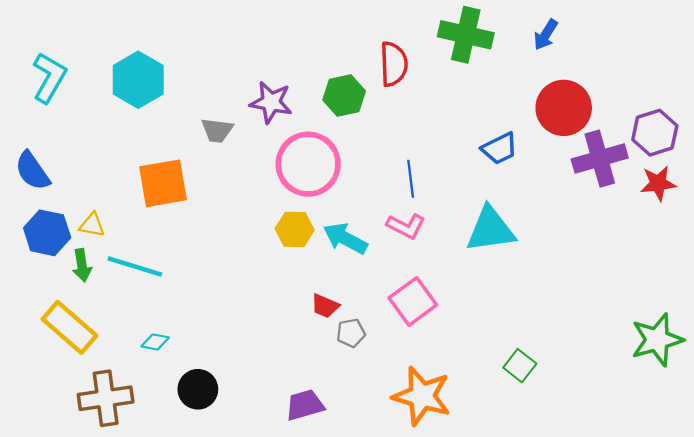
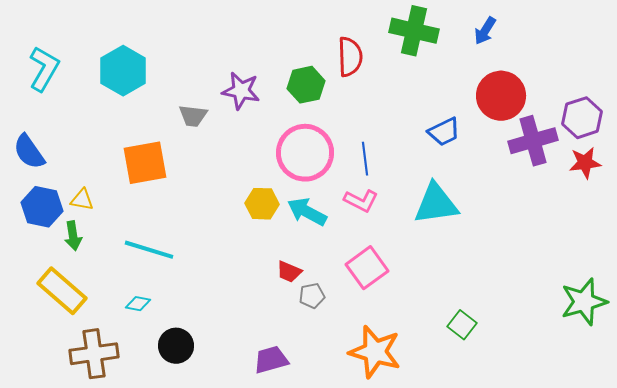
pink circle: (308, 164) -> (305, 153), moved
cyan line: (135, 267) -> (149, 250), moved

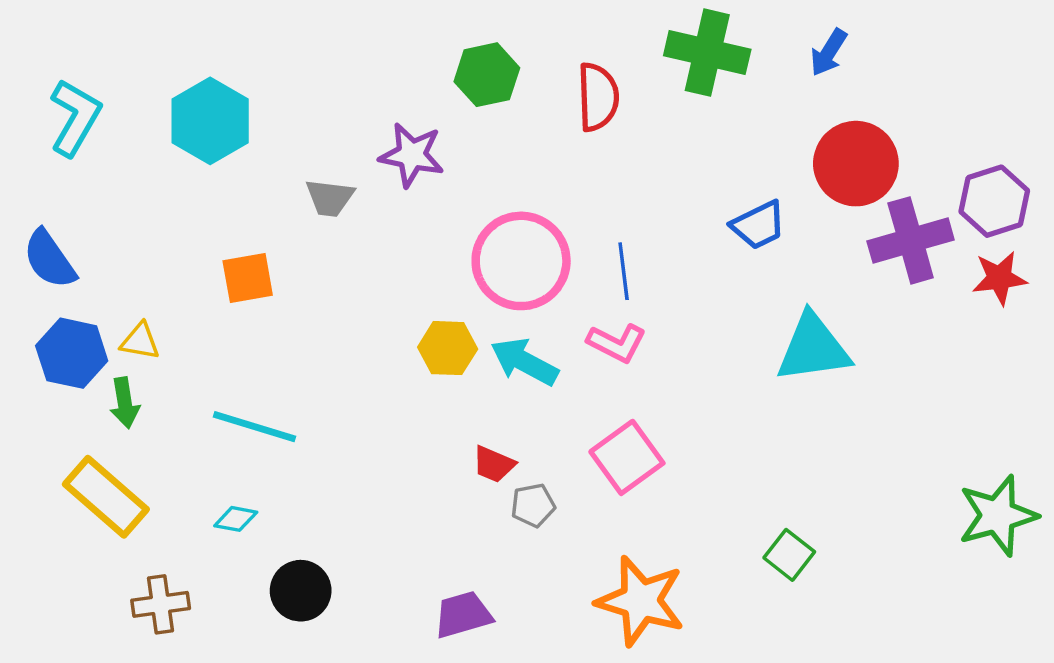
green hexagon: (306, 85) -> (487, 75), moved
orange square: (145, 163) -> (248, 278), size x0.7
cyan triangle: (436, 204) -> (813, 348), moved
brown cross: (94, 354) -> (161, 604), size x0.7

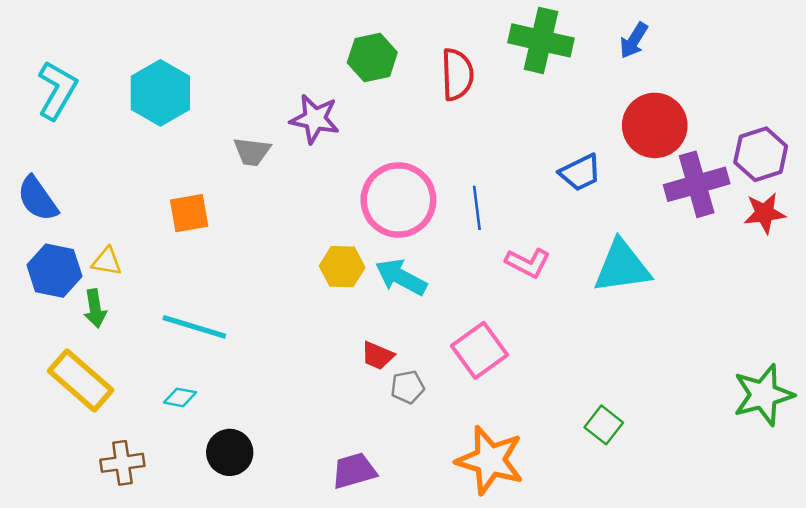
pink L-shape: (617, 343) -> (528, 263), moved

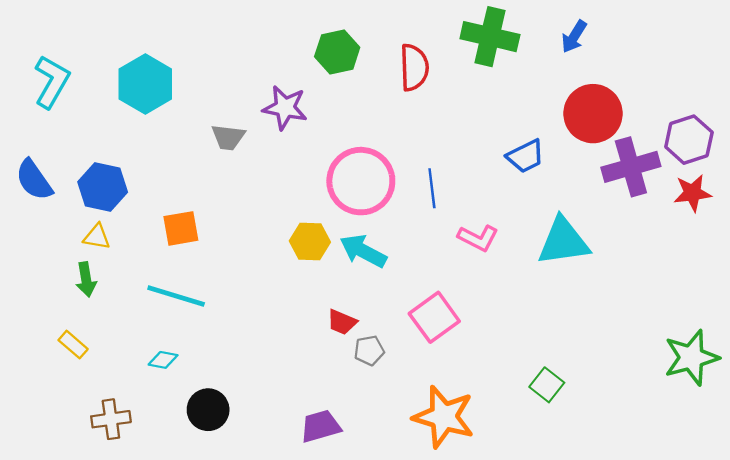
orange square: (189, 213) -> (181, 228), moved
blue hexagon: (54, 271) -> (103, 187), moved
yellow rectangle: (81, 380) -> (73, 345), size x0.5

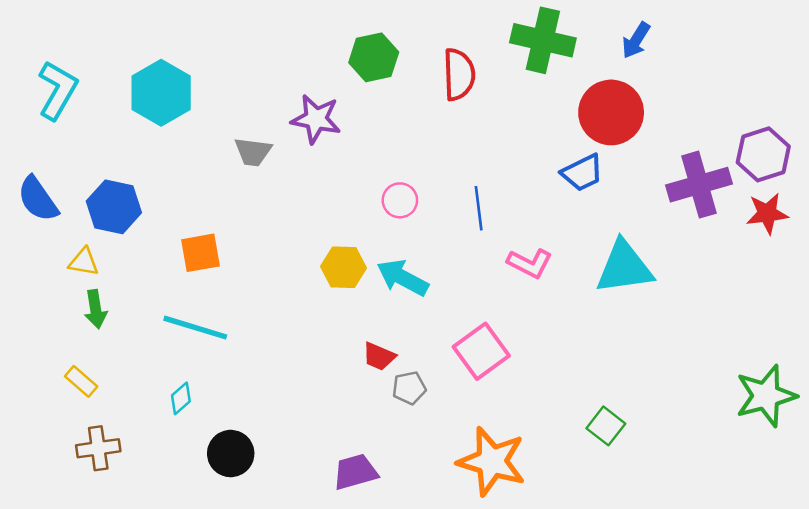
red circle: (593, 114) -> (611, 112), moved
pink circle: (361, 181) -> (400, 200), size x0.5
yellow triangle: (97, 237) -> (84, 262), moved
cyan diamond: (163, 360) -> (181, 398), turned -52
brown cross: (111, 419) -> (98, 448), moved

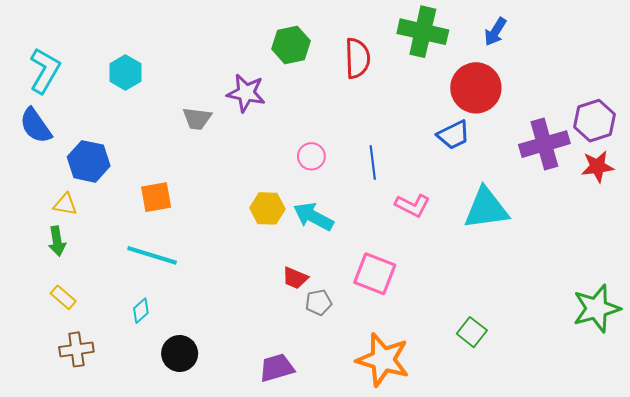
cyan hexagon: (161, 93) -> (125, 73), size x0.7
blue semicircle: (38, 199) -> (36, 126), moved
green arrow: (96, 309) -> (57, 241), moved
pink square: (481, 351) -> (375, 274), turned -33

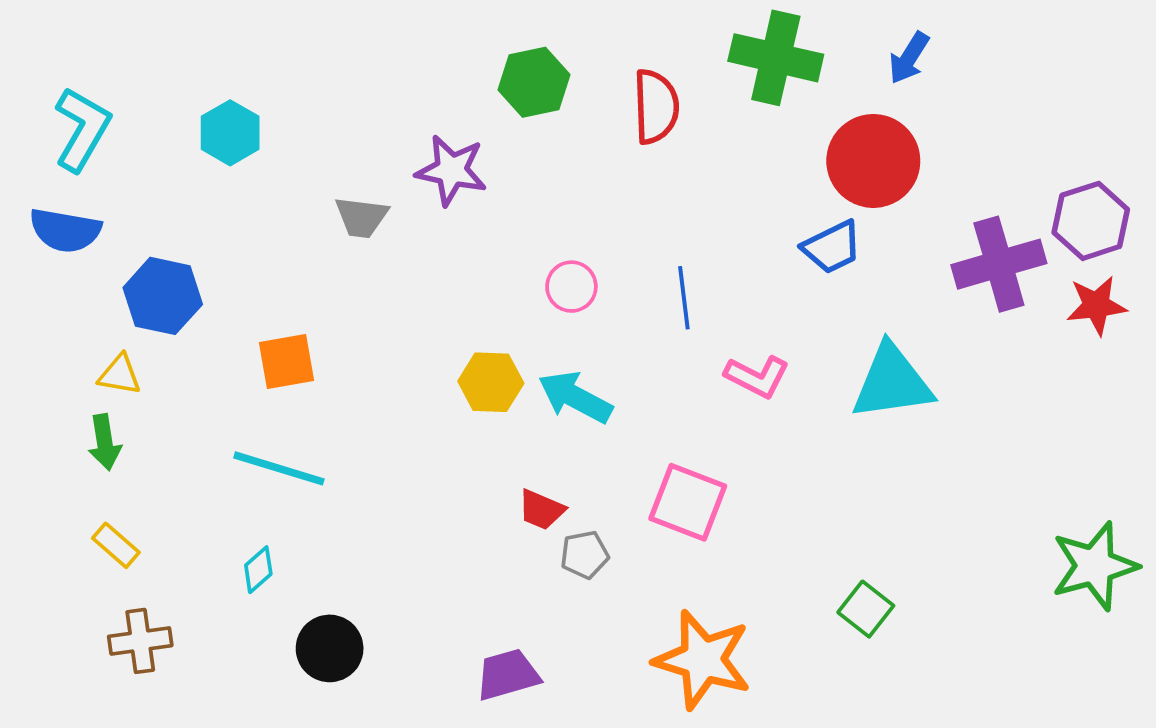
blue semicircle: (36, 126) -> (65, 230), turned -45

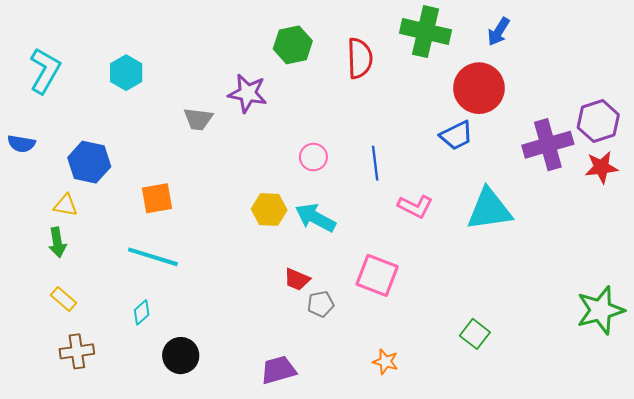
blue semicircle: (65, 230) -> (21, 144), moved, size x0.7
orange star: (703, 660) -> (385, 362), size x0.5

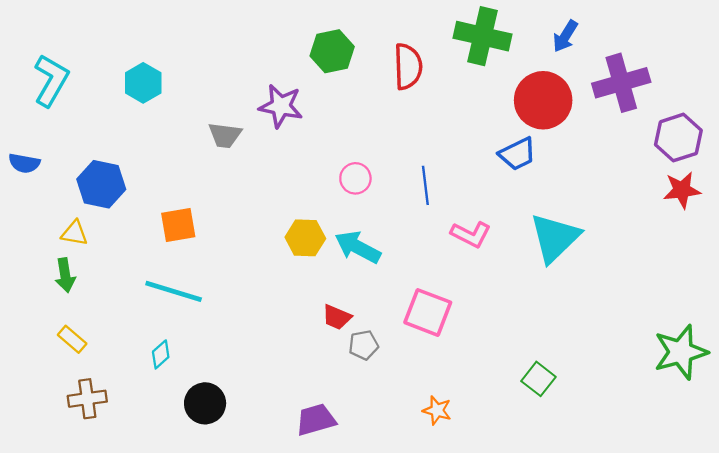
purple cross: (548, 145) -> (621, 83), moved
cyan triangle: (489, 209) -> (555, 238), turned -36

